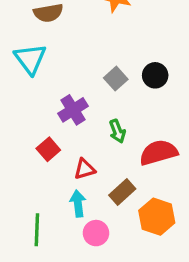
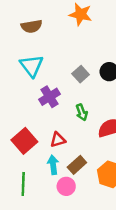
cyan triangle: (30, 59) -> (32, 66), moved
red square: (48, 149) -> (24, 141), moved, size x1.5
brown rectangle: (122, 192) -> (77, 165), moved

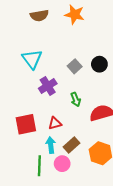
brown semicircle: (32, 26) -> (39, 16), moved
red square: (24, 141) -> (26, 124), turned 30
green line: (23, 184) -> (39, 166), moved

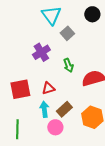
cyan triangle: (32, 59) -> (51, 15), moved
black circle: (99, 64) -> (92, 14), moved
green line: (39, 166) -> (17, 129), moved

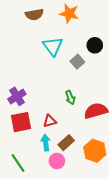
gray square: (67, 33) -> (77, 62), moved
purple cross: (41, 52) -> (17, 96), moved
green line: (17, 129) -> (18, 163), turned -36

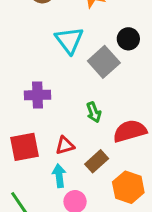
gray square: (77, 62) -> (104, 62), size x1.5
purple cross: (17, 96) -> (38, 95), moved, turned 30
brown rectangle: (66, 143) -> (97, 161), moved

